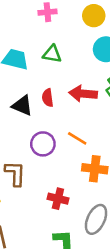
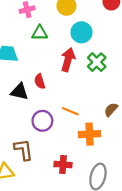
green triangle: (52, 54) -> (40, 33), moved
red arrow: (83, 94) -> (68, 60), moved, turned 110

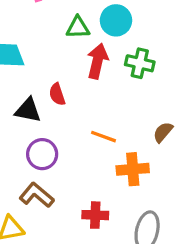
green triangle: (40, 33) -> (78, 27), moved
green cross: (97, 62) -> (140, 63), turned -30
purple circle: (42, 121) -> (42, 154), moved
brown L-shape: (23, 150) -> (37, 195), turned -40

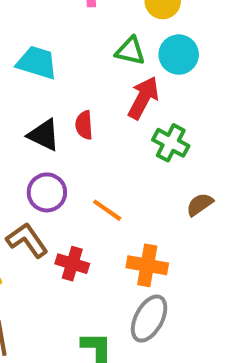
green cross: (140, 63) -> (171, 143), moved
orange line: (103, 137) -> (107, 210), moved
orange cross: (133, 169) -> (147, 265), moved
red cross: (95, 215) -> (72, 264), moved

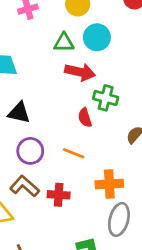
red arrow: (143, 98) -> (80, 72), turned 88
red semicircle: (84, 125) -> (85, 118), moved

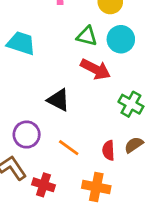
green cross: (106, 98) -> (131, 104), moved
black triangle: (19, 113) -> (58, 100), moved
red semicircle: (85, 118) -> (108, 150), moved

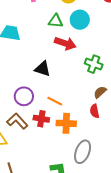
red semicircle: (108, 150) -> (95, 111), moved
red cross: (44, 185) -> (41, 119), moved
orange cross: (96, 187) -> (66, 123), moved

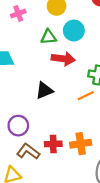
black triangle: (43, 69) -> (44, 90), turned -30
purple circle: (24, 96) -> (18, 126), moved
orange line: (55, 101) -> (86, 96), moved, turned -42

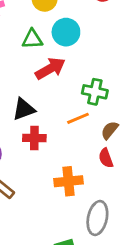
red arrow: (63, 59) -> (50, 69), turned -40
red cross: (53, 144) -> (34, 138), moved

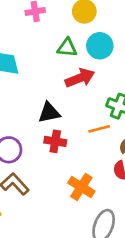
orange cross: (68, 181) -> (81, 187), turned 30

